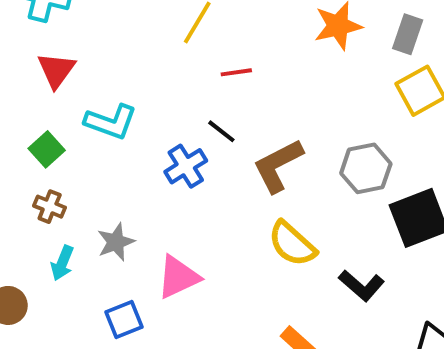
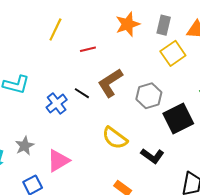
red line: (236, 72) -> (88, 49), moved
black line: (221, 131) -> (82, 93), moved
brown L-shape: (278, 166) -> (110, 83), moved

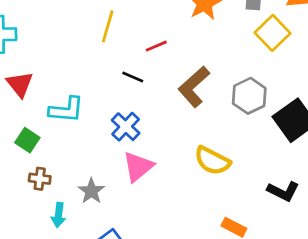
black line: (82, 93) -> (133, 77), moved
black L-shape: (152, 156) -> (283, 191), moved
pink triangle: (58, 161) -> (138, 167), moved

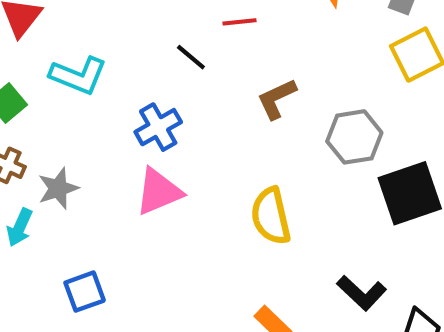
brown L-shape: (194, 87) -> (277, 99), size x0.7
yellow semicircle: (212, 161) -> (271, 216), turned 33
gray star: (91, 191) -> (58, 188), moved

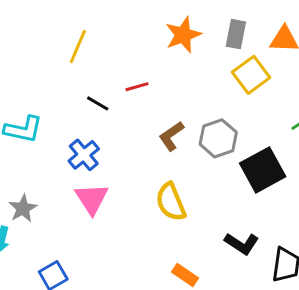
red line: (240, 22) -> (137, 87), moved
brown L-shape: (277, 99) -> (171, 136), moved
pink triangle: (159, 192) -> (92, 199), turned -30

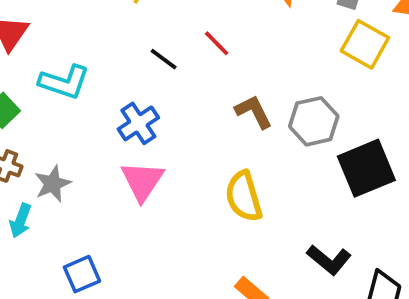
yellow square: (251, 75) -> (365, 44), turned -30
red line: (137, 87) -> (217, 43), turned 55
brown L-shape: (171, 136) -> (254, 112), turned 92

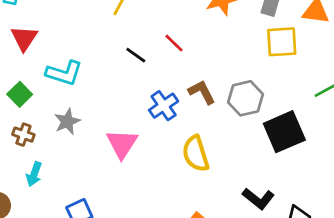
yellow square: (365, 44) -> (282, 42), turned -32
blue cross: (138, 123) -> (164, 106), moved
gray star: (53, 184) -> (67, 121), moved

